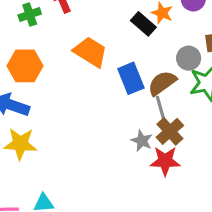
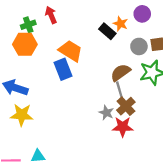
gray circle: (189, 58) -> (139, 46), moved
orange hexagon: (25, 66) -> (25, 44), moved
blue rectangle: (131, 78) -> (63, 69), moved

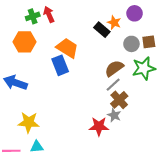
green cross: (28, 25) -> (33, 16), moved
gray line: (119, 90) -> (113, 85), turned 63
gray star: (106, 113) -> (114, 115), moved
yellow star: (22, 115) -> (29, 122), moved
red star: (123, 127) -> (99, 126), moved

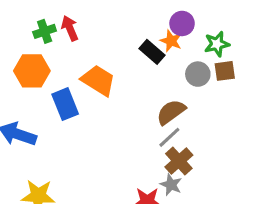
purple circle: (135, 13) -> (182, 23), moved
blue rectangle: (60, 65) -> (65, 104), moved
green star: (144, 68) -> (217, 44), moved, size x0.7

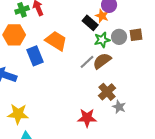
green star: (217, 44) -> (102, 40), moved
gray line: (169, 137) -> (87, 62), moved
gray star: (171, 185) -> (119, 107), moved

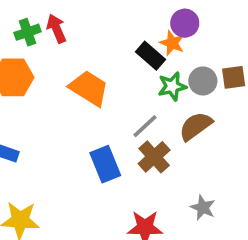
blue rectangle: (35, 56) -> (105, 164), moved
brown semicircle: (102, 61) -> (196, 126), moved
brown cross: (107, 92) -> (154, 157), moved

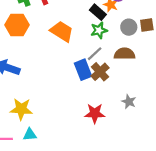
green star: (172, 86) -> (99, 30), moved
brown semicircle: (196, 126) -> (125, 54), turned 36
blue rectangle: (105, 164) -> (83, 70), moved

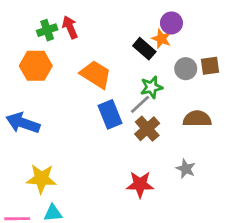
green star: (99, 30) -> (151, 87), moved
brown semicircle: (125, 54) -> (197, 119), moved
blue rectangle: (83, 70) -> (110, 114), moved

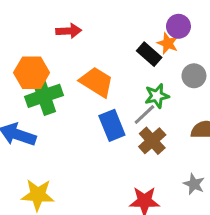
red arrow: (70, 27) -> (69, 31), turned 110
green cross: (47, 30) -> (44, 96), moved, size x1.6

